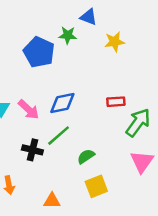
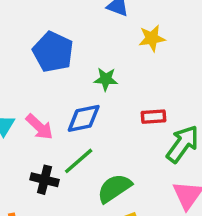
green star: (68, 35) -> (106, 79), moved
green semicircle: (86, 156) -> (114, 188), size x1.5

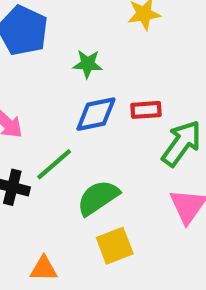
blue diamond: (84, 118) -> (96, 114), moved

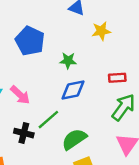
red rectangle: (146, 110) -> (117, 78), moved

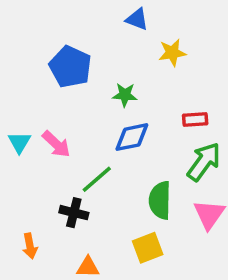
black cross: (24, 133) -> (74, 213), moved
green semicircle: (74, 139) -> (160, 200), moved, turned -55

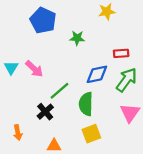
blue diamond: (132, 137) -> (97, 74), moved
green semicircle: (160, 200) -> (86, 104), moved
black cross: (74, 213) -> (45, 112), turned 35

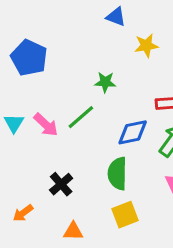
blue pentagon: (43, 20) -> (29, 58), moved
green line: (60, 91) -> (81, 117), moved
orange arrow: (18, 133) -> (23, 213), turned 64

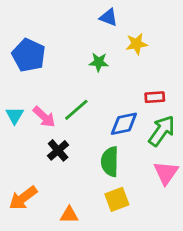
green star: (105, 82) -> (99, 62), moved
black cross: (61, 184) -> (58, 150), moved
orange arrow: (23, 213) -> (23, 198), size x1.5

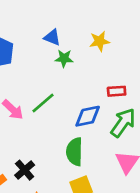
blue triangle: (109, 17) -> (52, 37), moved
black cross: (58, 150) -> (25, 170), moved

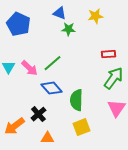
blue diamond: (88, 116) -> (51, 88), moved, turned 60

